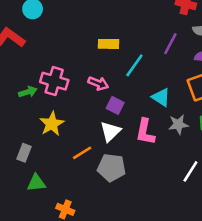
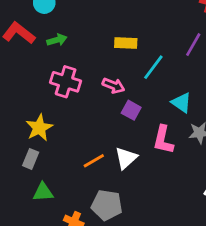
green arrow: (28, 92) -> (57, 40), moved
yellow star: (52, 124) -> (39, 128), moved
white triangle: (110, 132) -> (126, 158), moved
gray pentagon: (112, 168) -> (107, 205), moved

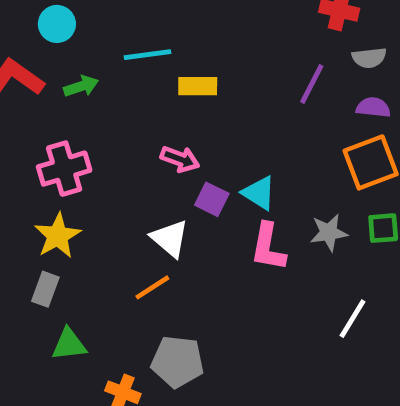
cyan line: (153, 67) -> (148, 55), moved, turned 48
pink cross: (66, 82) -> (64, 169), moved, turned -32
cyan triangle: (181, 103) -> (259, 193), moved
white triangle: (126, 158) -> (170, 238), moved, turned -35

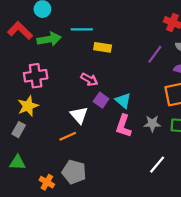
green arrow: (81, 86) -> (49, 39), size x1.5
green triangle: (69, 344) -> (17, 163), moved

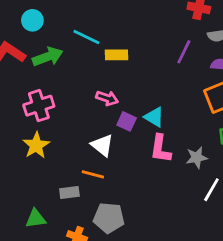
cyan line: (82, 29) -> (86, 37), turned 35
gray star: (152, 124) -> (197, 158), moved
gray rectangle: (19, 130) -> (69, 192), moved, turned 64
orange line: (68, 136) -> (93, 174), turned 49

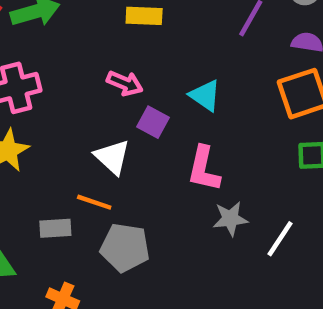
cyan triangle: (154, 117) -> (205, 95), moved
gray star: (197, 158) -> (230, 219), moved
gray pentagon: (109, 218) -> (125, 248), moved

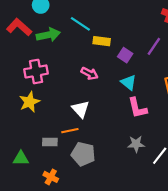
purple square: (153, 122) -> (125, 55), moved
pink L-shape: (204, 169) -> (137, 108), moved, turned -30
orange line: (94, 202) -> (70, 131), turned -35

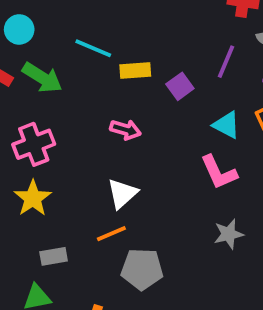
green arrow: (48, 35) -> (42, 78), turned 55
purple square: (125, 55) -> (180, 86), turned 32
cyan triangle: (129, 83) -> (226, 125), moved
white triangle: (81, 109) -> (122, 193), turned 42
gray rectangle: (50, 142) -> (54, 256), moved

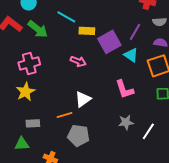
purple square: (180, 86) -> (109, 42), size x1.6
cyan triangle: (226, 125) -> (131, 55), moved
white triangle: (122, 193) -> (83, 99), moved

